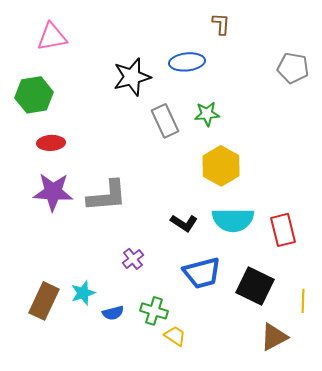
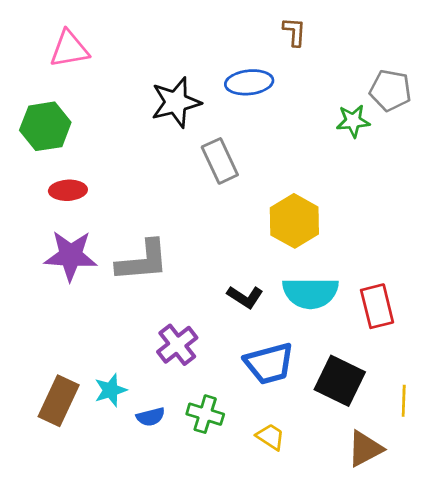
green star: (207, 114) -> (353, 121), moved
purple cross: (133, 259) -> (177, 345), size x1.4
yellow trapezoid: (175, 336) -> (270, 437), moved

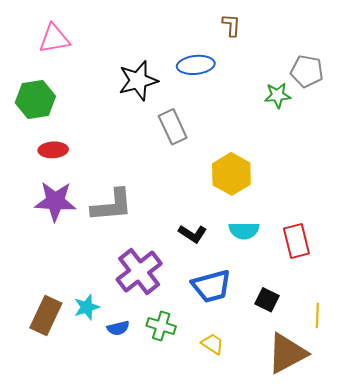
cyan semicircle: (310, 293) -> (244, 231), size x0.7
purple cross: (177, 345) -> (139, 271), size x1.4
black square: (340, 381) -> (267, 300), size x0.6
brown triangle: (365, 449) -> (287, 353), size x1.4

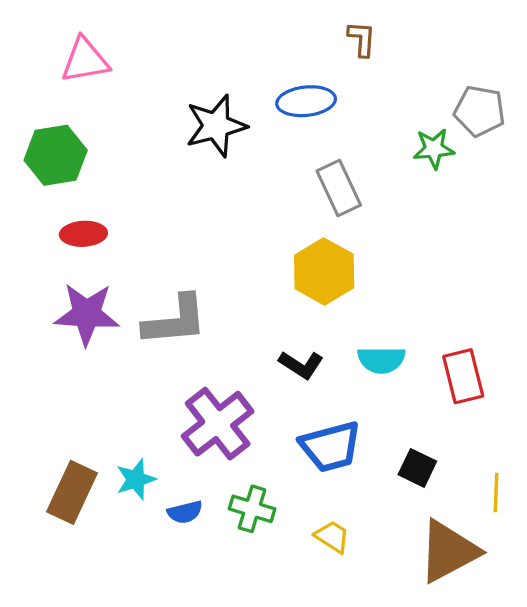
gray rectangle: (173, 127) -> (339, 188), moved
yellow hexagon: (231, 174) -> (324, 271), moved

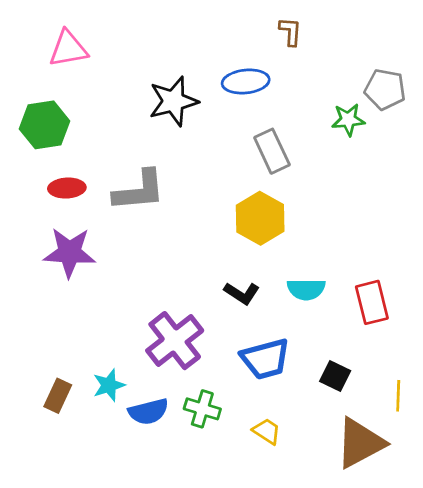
gray L-shape: (175, 321) -> (139, 191), moved
brown rectangle: (72, 492) -> (58, 396), size x0.7
blue semicircle: (185, 512) -> (148, 412), size x1.4

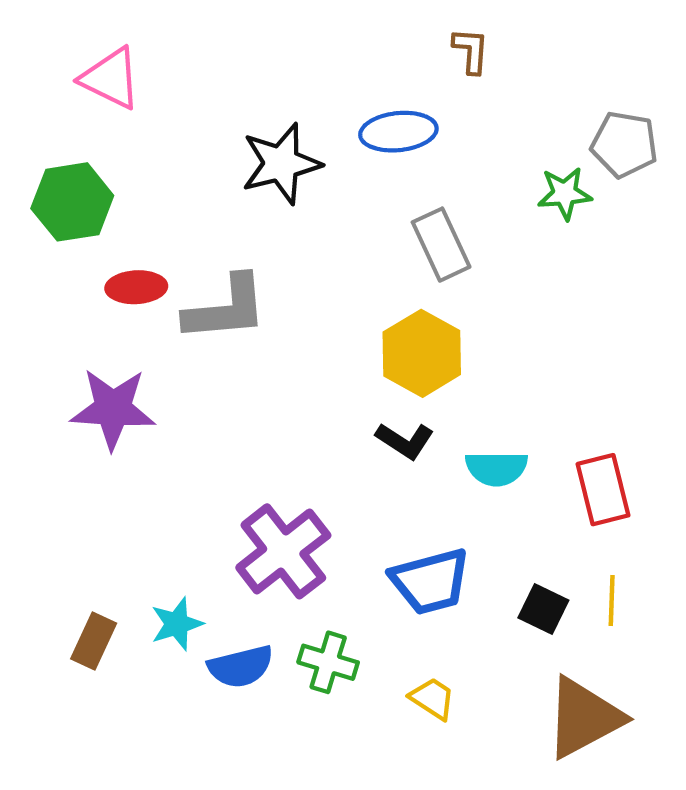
pink triangle: (68, 49) -> (111, 78), turned 36
red ellipse: (67, 188) -> (136, 287), moved
black L-shape: (242, 293) -> (405, 441), moved
yellow line: (398, 396) -> (612, 600), moved

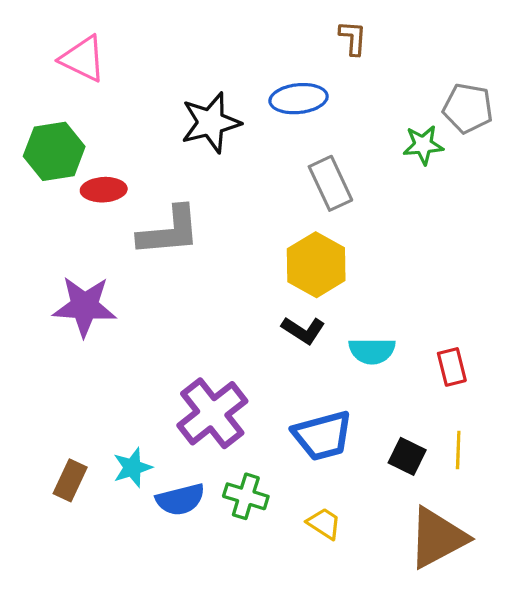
red ellipse: (136, 287) -> (104, 190), moved
red rectangle: (603, 490) -> (452, 367), size x0.7

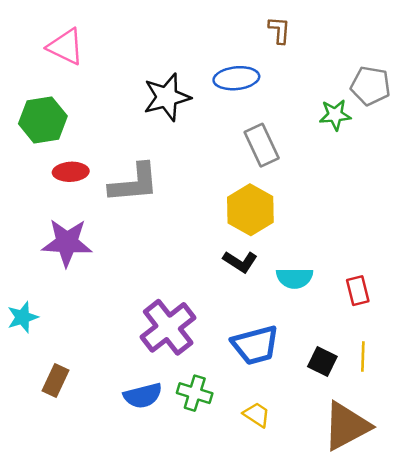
red ellipse: (104, 190) -> (71, 172), moved
cyan star: (132, 468) -> (23, 317), moved

